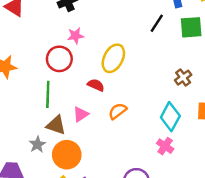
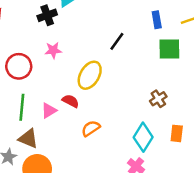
black line: (157, 23) -> (117, 41), moved
red circle: (59, 59) -> (19, 66), moved
pink triangle: (81, 114) -> (49, 110), moved

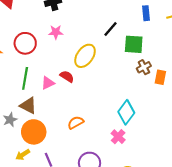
green square: (169, 49) -> (134, 44), moved
brown cross: (158, 99) -> (144, 67), moved
orange semicircle: (91, 128) -> (76, 123), moved
orange rectangle: (177, 133) -> (160, 77), moved

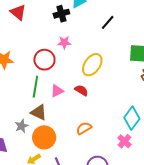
black line: (111, 29) -> (108, 22), moved
red circle: (25, 43) -> (44, 60), moved
red semicircle: (67, 76) -> (81, 90), moved

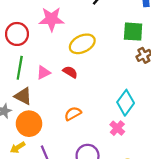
pink star: (64, 42) -> (51, 19), size x1.6
red circle: (44, 60) -> (17, 34), moved
yellow ellipse: (92, 65) -> (82, 44), turned 30

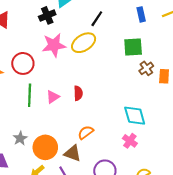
yellow ellipse: (82, 44) -> (84, 43), moved
red semicircle: (70, 72) -> (78, 93), turned 64
brown triangle: (23, 96) -> (73, 153), moved
cyan diamond: (126, 103) -> (135, 116), turned -45

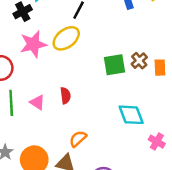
green square: (133, 47) -> (115, 65), moved
pink triangle: (53, 97) -> (37, 102), turned -48
pink cross: (130, 141) -> (157, 142), moved

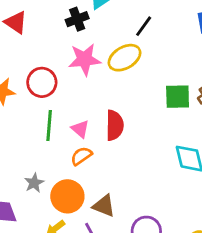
red semicircle: (65, 96) -> (115, 125), size x1.5
orange semicircle: (78, 139) -> (81, 156), moved

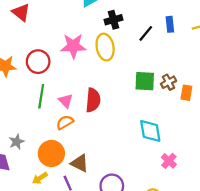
black cross: (77, 19) -> (113, 20), moved
black line: (144, 26) -> (146, 33), moved
yellow ellipse: (125, 58) -> (105, 47), turned -75
gray star: (34, 183) -> (17, 142), moved

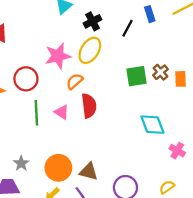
yellow ellipse: (105, 47) -> (90, 50), turned 55
orange semicircle: (65, 122) -> (75, 81), moved

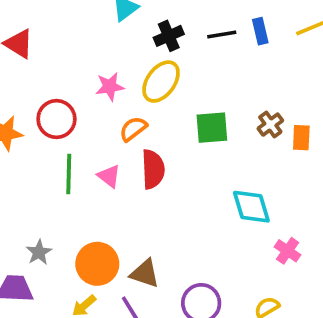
black line: (128, 28) -> (222, 35), moved, turned 48
pink star: (58, 56) -> (110, 87), size x0.7
green square: (137, 76) -> (212, 128), moved

